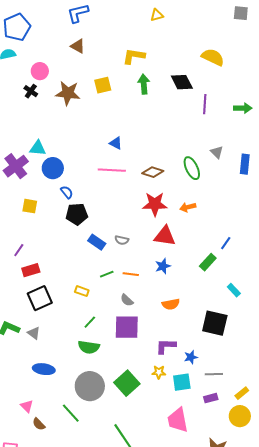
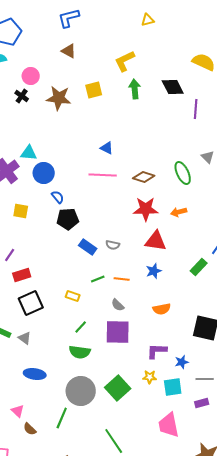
yellow L-shape: (134, 56) -> (125, 61), turned -35
green line: (71, 413) -> (62, 418), turned 65

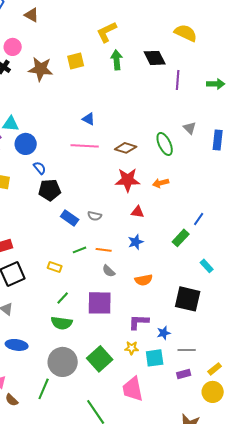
brown triangle: (69, 51) -> (32, 15), moved
red triangle: (156, 241) -> (138, 212), size x0.6
gray semicircle: (118, 305) -> (109, 271), moved
pink trapezoid: (169, 425) -> (133, 389), moved

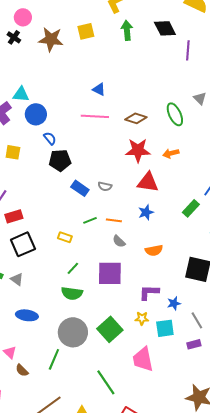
red triangle: (138, 212) -> (148, 182), size x1.6
gray line: (187, 350) -> (197, 320), turned 60

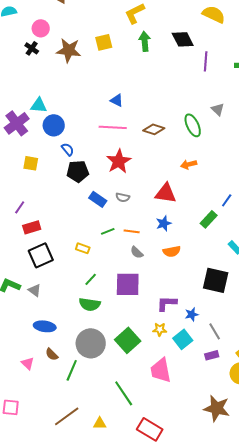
red star: (138, 150) -> (119, 161), moved, turned -30
orange semicircle: (154, 250) -> (172, 251), moved
cyan square: (165, 328) -> (183, 339), turned -30
brown semicircle: (22, 370) -> (52, 354), moved

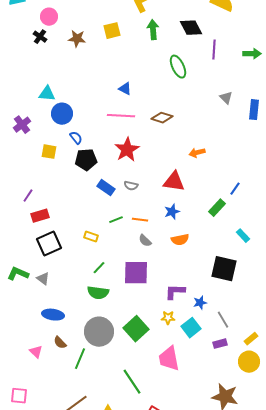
brown star: (69, 50) -> (77, 39), size x0.7
purple cross: (17, 123) -> (22, 125), moved, size x0.7
green ellipse: (193, 125) -> (178, 67), moved
yellow square: (31, 163) -> (49, 152), moved

